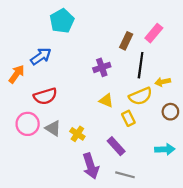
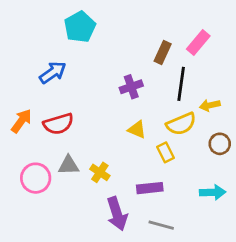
orange arrow: (17, 74) -> (21, 121), moved
pink circle: (28, 124) -> (36, 178), moved
gray triangle: (53, 128) -> (68, 165), turned -35
purple rectangle: (116, 146) -> (150, 188), turned -54

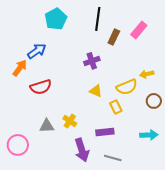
black line: (181, 84) -> (98, 19), moved
orange arrow: (21, 121) -> (20, 68), moved
gray triangle: (68, 165) -> (47, 126), moved
pink circle: (36, 178) -> (18, 145), moved

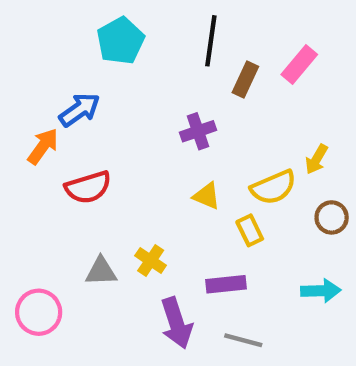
yellow arrow: (147, 74) -> (316, 159), turned -48

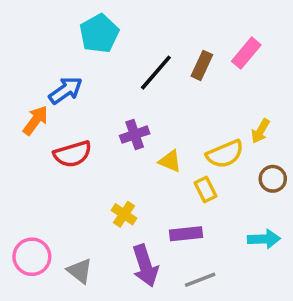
black line: (211, 41) -> (156, 73), moved, turned 33
purple cross: (198, 131) -> (135, 135), moved
gray triangle: (101, 271) -> (80, 271), moved, turned 40
gray line: (243, 340) -> (200, 280), turned -36

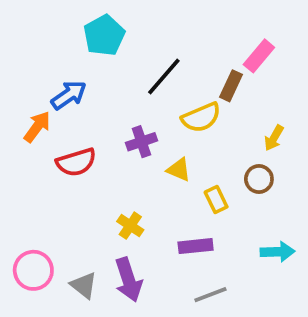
brown rectangle: (202, 65) -> (231, 86), moved
yellow semicircle: (225, 154) -> (201, 117), moved
brown circle: (273, 179) -> (259, 179), moved
purple arrow: (145, 266) -> (128, 280), moved

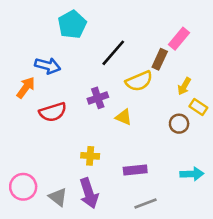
blue arrow: (69, 95) -> (48, 66), turned 50
yellow arrow: (274, 138) -> (184, 86), moved
yellow rectangle: (216, 200) -> (198, 107), moved, turned -30
yellow cross: (130, 226) -> (90, 156), turned -30

